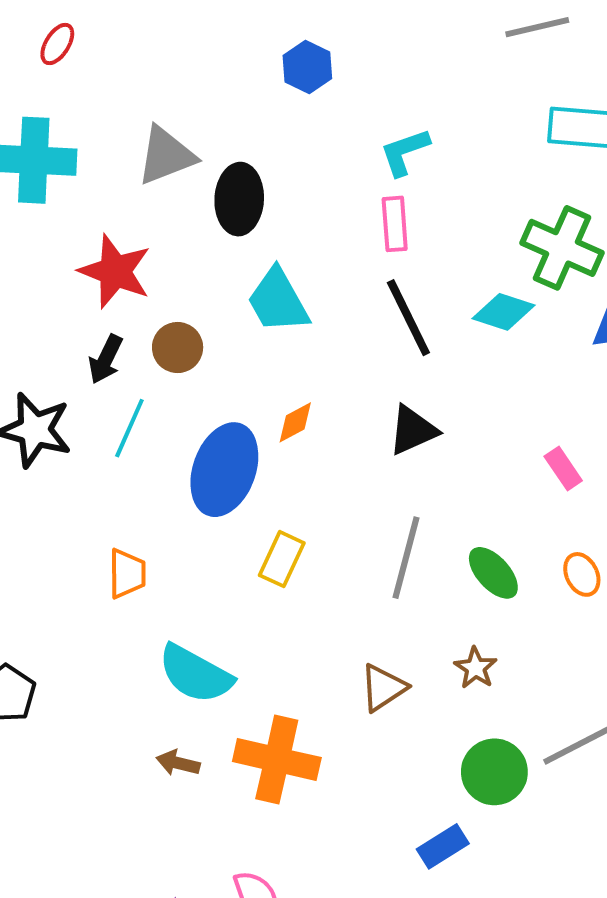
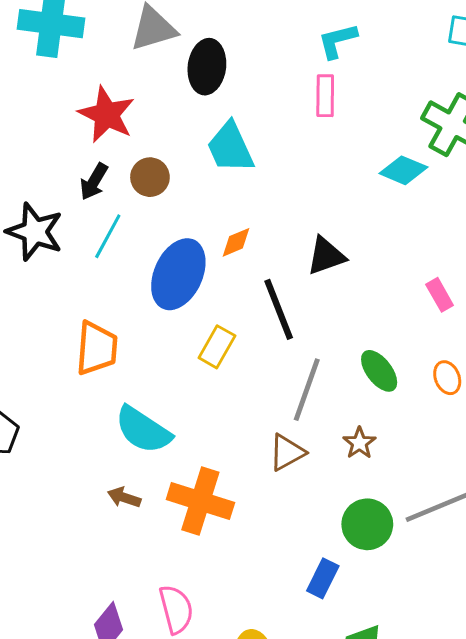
black line: (408, 318) -> (279, 309), moved
gray line: (406, 558) -> (307, 390), moved
orange trapezoid: (127, 574) -> (97, 348), size x1.4
blue rectangle: (443, 846) -> (323, 578), turned -36

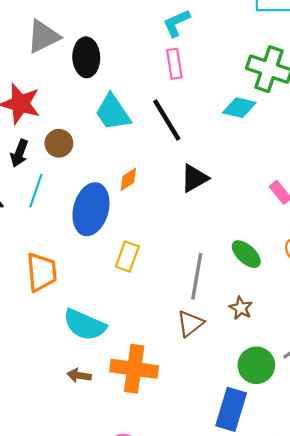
black line: (279, 309) -> (167, 120), moved
blue rectangle: (323, 578) -> (231, 409), size x1.5

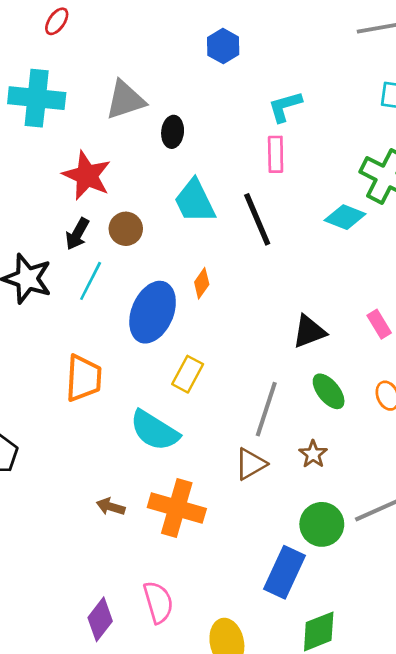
black ellipse: (86, 57) -> (173, 132), size x0.7
black triangle: (194, 178) -> (309, 332), moved
orange diamond: (128, 179) -> (202, 283), turned -30
cyan semicircle: (85, 325) -> (154, 431), moved

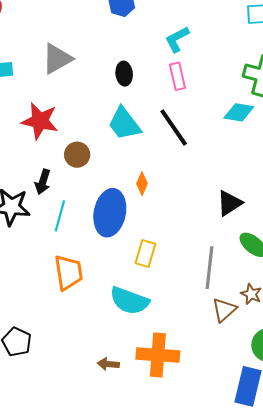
black ellipse: (173, 132) -> (124, 74), moved
black arrow: (77, 234) -> (43, 182), moved
cyan line: (91, 281) -> (60, 216), moved
brown triangle: (251, 464) -> (224, 310), moved

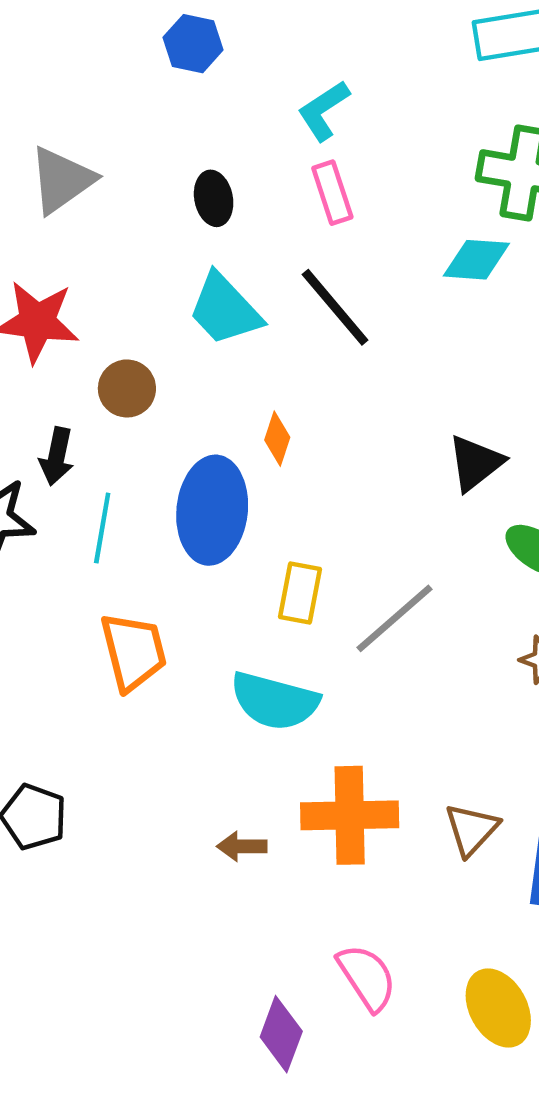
gray line: (209, 268) -> (395, 618), moved, turned 48
brown triangle: (224, 310) -> (472, 829), moved

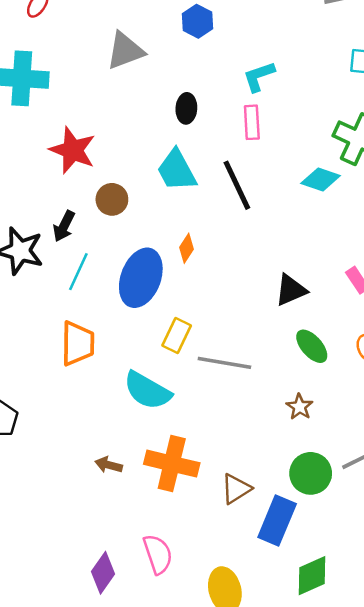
gray triangle: (62, 180) -> (125, 51), moved
gray line: (395, 618) -> (224, 363), turned 36

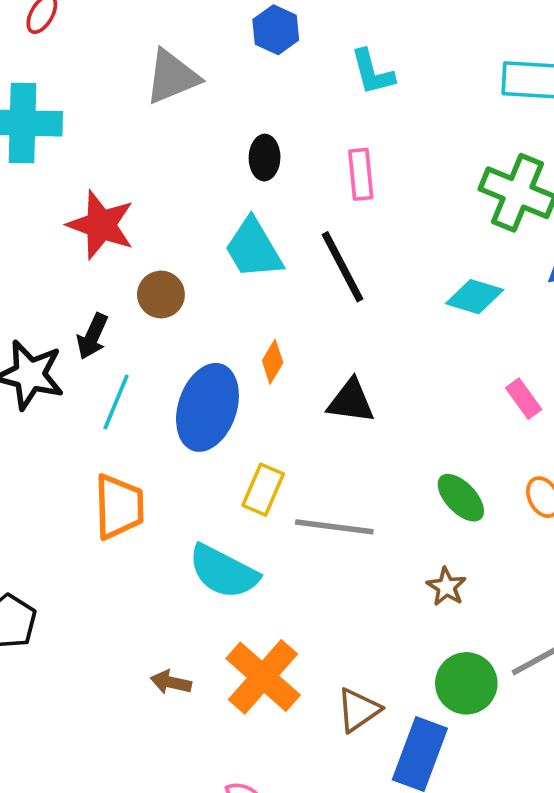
cyan L-shape: (259, 76) -> (372, 72), moved, turned -84
cyan diamond: (321, 180) -> (475, 297), moved
black triangle: (291, 290) -> (351, 401), moved, turned 33
orange cross: (172, 464) -> (263, 677), turned 30

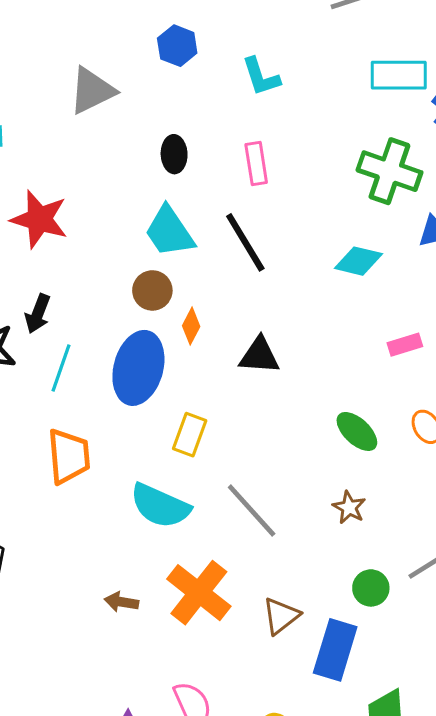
brown circle: (161, 295) -> (152, 290), moved
pink rectangle: (524, 399) -> (405, 345), turned -68
gray line: (334, 527) -> (252, 510), moved, turned 44
green circle: (466, 683) -> (371, 588), size x0.7

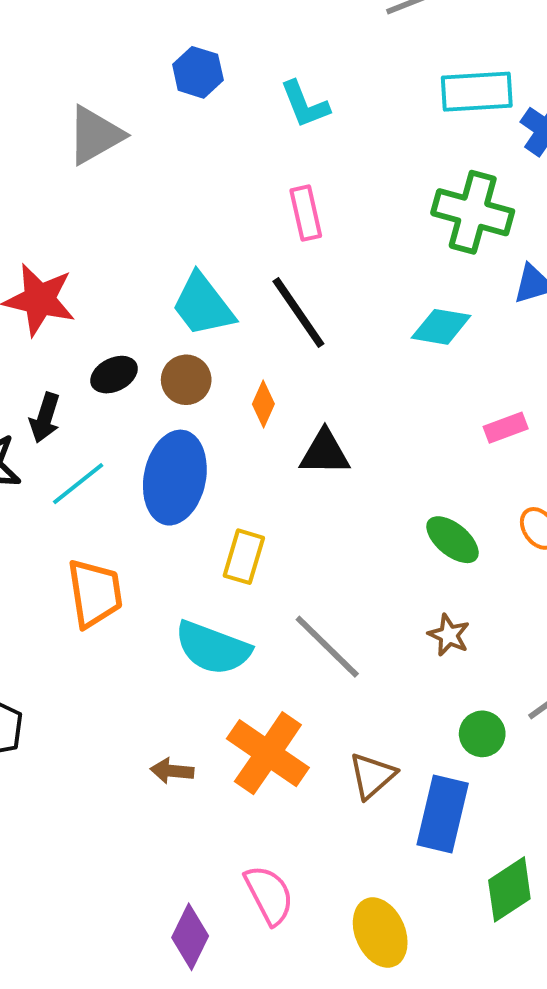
black ellipse: (174, 154) -> (114, 375), moved, turned 69
orange diamond: (191, 326) -> (263, 404), moved
cyan line: (61, 368) -> (78, 484), turned 36

